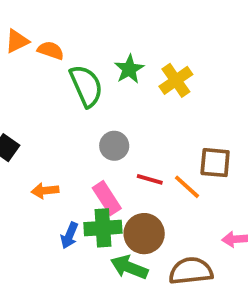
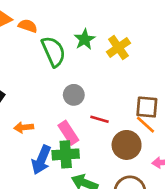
orange line: (187, 187) -> (146, 125), moved
brown circle: (144, 234) -> (127, 145), moved
blue arrow: (69, 235) -> (41, 160), size x1.5

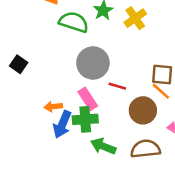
green semicircle: (53, 52) -> (74, 22), turned -48
gray circle: (74, 95) -> (93, 63), size x1.6
orange arrow: (24, 127) -> (53, 107), moved

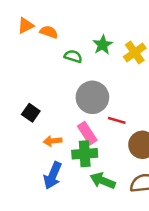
green semicircle: (74, 22) -> (73, 56), size x0.6
black square: (19, 64) -> (31, 113), moved
blue arrow: (62, 124) -> (53, 176), moved

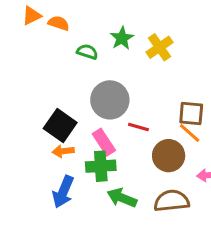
black square: (31, 113) -> (60, 126), moved, size x1.5

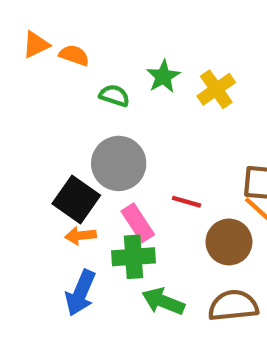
gray circle: (110, 100) -> (119, 163), moved

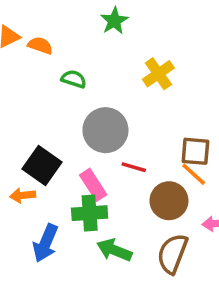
green star: (163, 76) -> (114, 21), moved
gray circle: (119, 163) -> (105, 130), moved
orange arrow: (80, 236) -> (23, 195), moved
brown semicircle: (233, 306) -> (173, 254), turned -63

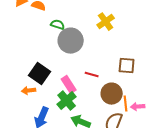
gray circle: (105, 130) -> (71, 41), moved
orange line: (194, 174) -> (126, 104), moved, turned 42
green cross: (90, 213) -> (67, 101), turned -36

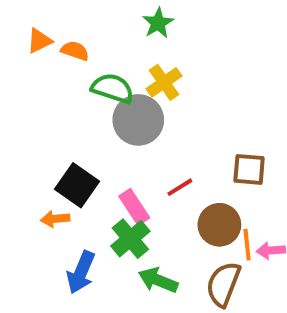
yellow cross: (106, 22) -> (164, 82), moved
green semicircle: (58, 25) -> (113, 88), size x1.5
red line: (92, 75) -> (180, 187), turned -48

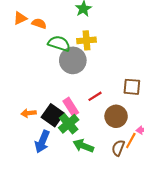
yellow cross: (164, 82) -> (87, 40), turned 30
black square: (77, 185) -> (53, 115), moved
orange line: (247, 245) -> (131, 141), moved, turned 35
brown semicircle: (223, 284) -> (118, 148), size x0.7

